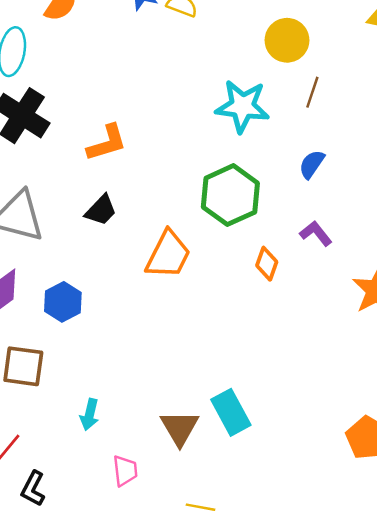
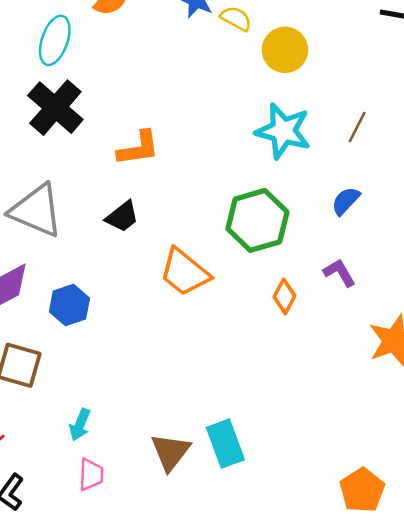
yellow circle: (287, 40) -> (285, 50), moved
orange trapezoid: (168, 255) -> (185, 272), turned 94
pink trapezoid: (125, 471) -> (91, 475), moved

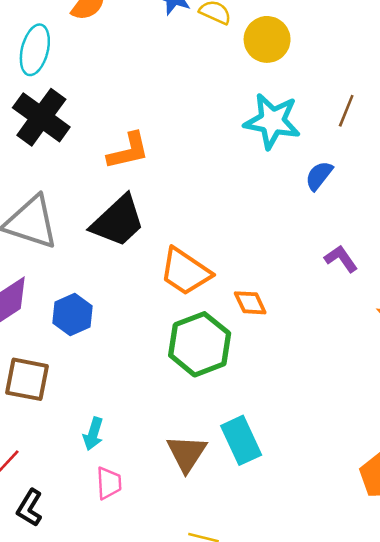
blue semicircle: (346, 201) -> (319, 176), moved
black trapezoid: (122, 217) -> (118, 221), size x1.6
green hexagon: (257, 220) -> (200, 344), moved
orange diamond: (285, 296) -> (250, 303), moved, turned -48

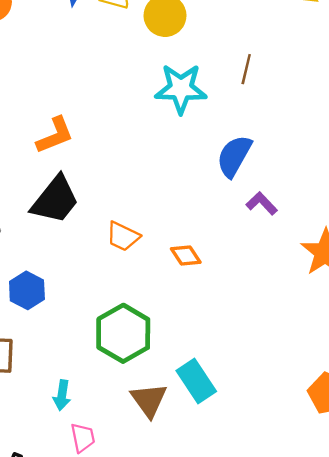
blue semicircle: (319, 176) -> (234, 156), moved, size x1.5
orange trapezoid: (185, 272) -> (123, 236), size x0.7
green hexagon: (200, 344) -> (123, 333), moved

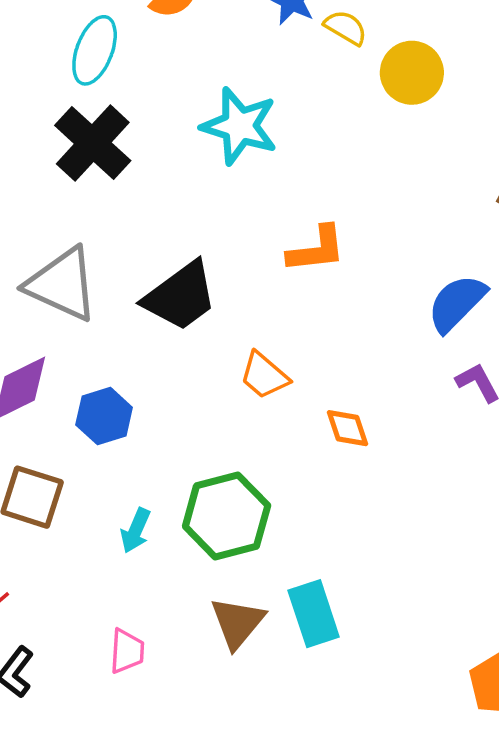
cyan star: (181, 89) -> (239, 126), moved
orange L-shape: (55, 135) -> (316, 249), moved
cyan arrow: (62, 395) -> (135, 530), moved

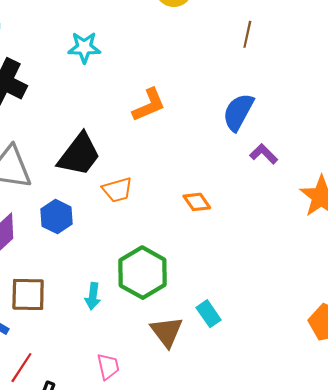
cyan star: (239, 126) -> (84, 47), size x0.7
orange trapezoid: (264, 376) -> (117, 190), moved, turned -40
blue hexagon: (104, 416) -> (57, 217), moved
cyan rectangle: (314, 614) -> (209, 314), size x0.7

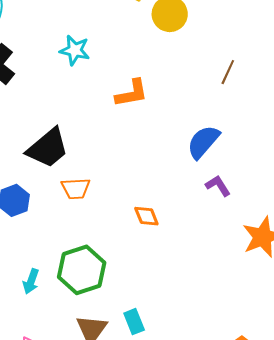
orange L-shape: (149, 105) -> (132, 93), moved

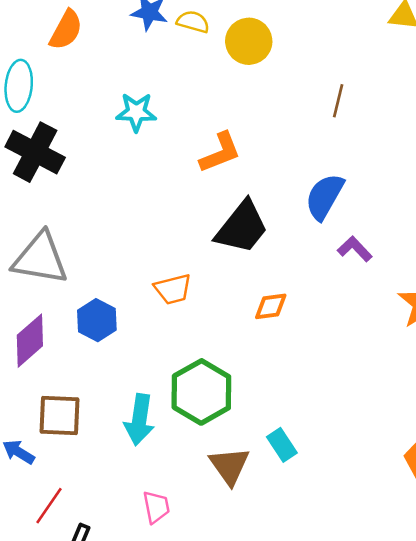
black trapezoid: (48, 148) -> (242, 227), moved
orange diamond: (146, 216) -> (271, 306), turned -64
cyan arrow: (31, 281) -> (139, 420), size x1.5

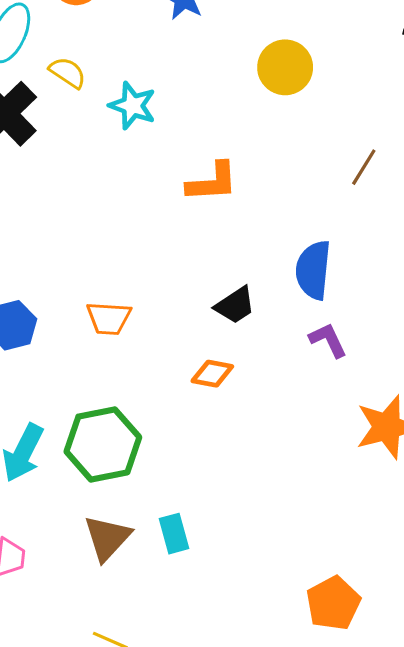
yellow semicircle: (193, 22) -> (68, 73), moved
blue semicircle: (325, 197) -> (313, 270), turned -42
black trapezoid: (242, 227) -> (235, 305), moved, size x0.6

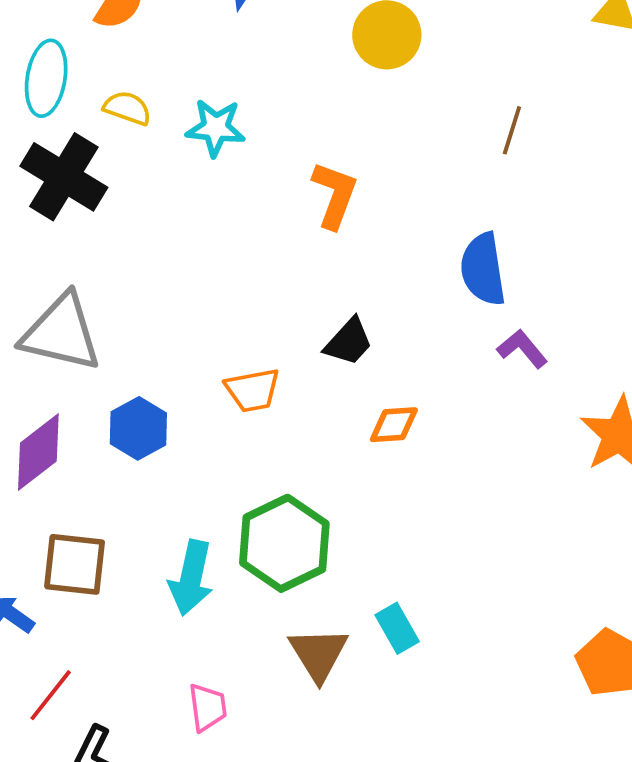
orange L-shape: (212, 182) -> (335, 195), turned -52
black trapezoid: (235, 305) -> (349, 342), moved

